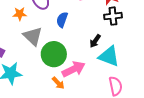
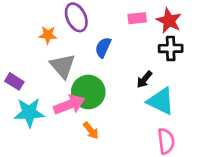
pink arrow: (74, 69) -> (69, 105), moved

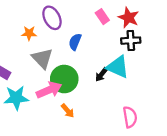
pink rectangle: (137, 18) -> (102, 17), turned 64
black arrow: (144, 79) -> (101, 75), moved
cyan triangle: (161, 101) -> (118, 67), moved

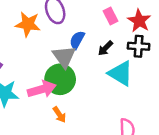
orange star: (29, 33) -> (28, 24), size x1.5
gray triangle: (42, 58) -> (64, 57), moved
black arrow: (101, 75) -> (105, 48), moved

